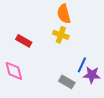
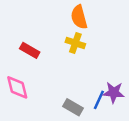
blue line: (82, 65) -> (99, 100), moved
gray rectangle: (67, 82) -> (73, 107), moved

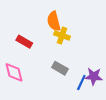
orange semicircle: (79, 17) -> (54, 21), moved
gray rectangle: (73, 107) -> (60, 68), moved

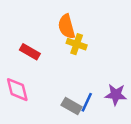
gray rectangle: (60, 68) -> (72, 106), moved
blue line: (81, 82) -> (87, 102), moved

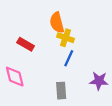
blue line: (87, 102) -> (69, 58), moved
gray rectangle: (72, 106) -> (61, 91), turned 56

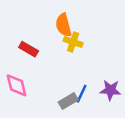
blue line: (69, 58) -> (82, 94), moved
gray rectangle: (61, 91) -> (68, 101), turned 63

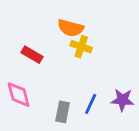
orange semicircle: (63, 25) -> (71, 28), turned -60
gray rectangle: (68, 101) -> (63, 112), moved, turned -48

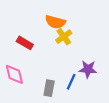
yellow cross: (81, 47) -> (64, 37), turned 35
purple star: (123, 100) -> (88, 69), moved

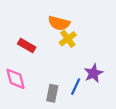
purple star: (88, 69) -> (93, 73), turned -30

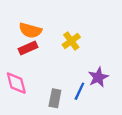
orange semicircle: (59, 23) -> (30, 30), moved
red rectangle: (27, 45) -> (28, 48), turned -54

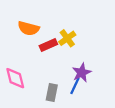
red rectangle: (28, 48) -> (48, 45), moved
purple star: (98, 77) -> (82, 73), moved

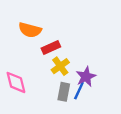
yellow cross: (67, 38) -> (60, 66), moved
gray rectangle: (52, 93) -> (64, 92), moved

